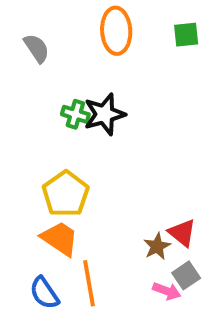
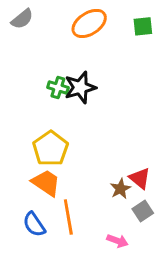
orange ellipse: (116, 31) -> (89, 23), turned 60
gray semicircle: (37, 48) -> (22, 19), moved, turned 85
pink arrow: (167, 291) -> (117, 241), moved

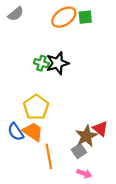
green square: (143, 26) -> (85, 17), moved
brown star: (120, 189) -> (86, 136), size x1.5
gray square: (143, 211) -> (79, 151), moved
blue semicircle: (34, 224) -> (16, 132), moved

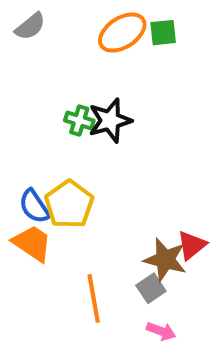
red triangle: (100, 129) -> (192, 245), turned 42
blue semicircle: (16, 132) -> (34, 206), moved
orange trapezoid: (33, 132) -> (32, 243), moved
brown star: (86, 136) -> (165, 260), turned -30

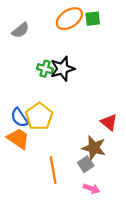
gray semicircle: (30, 26) -> (21, 30), moved
red triangle: (192, 245) -> (109, 122), moved, turned -42

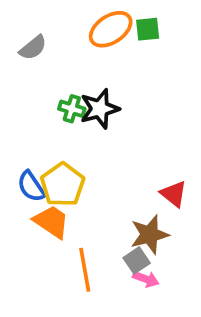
orange trapezoid: (18, 139) -> (51, 222), moved
brown star: (94, 148) -> (150, 235), turned -30
pink arrow: (92, 189) -> (146, 279), moved

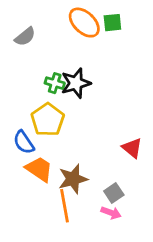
orange ellipse: (111, 29) -> (84, 23), turned 76
yellow pentagon: (63, 185) -> (48, 120), moved
brown star: (150, 235) -> (73, 179), moved
gray square: (137, 260) -> (114, 193), moved

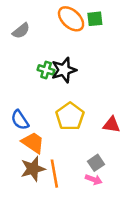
yellow pentagon: (48, 120) -> (70, 116), moved
red triangle: (132, 148) -> (112, 125), turned -30
brown star: (73, 179) -> (33, 169), moved

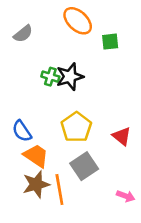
green square: (95, 19) -> (110, 42), moved
red triangle: (112, 125) -> (122, 136), turned 30
gray square: (96, 163) -> (84, 166), moved, size x1.5
pink arrow: (94, 180) -> (126, 196), moved

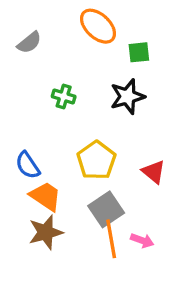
black star: (70, 77) -> (127, 96), moved
orange line: (59, 190) -> (111, 239), moved
pink arrow: (126, 196) -> (142, 240), moved

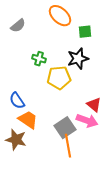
yellow pentagon: (96, 160) -> (59, 78), moved, turned 30
brown star: (46, 232) -> (16, 140), moved, turned 30
pink arrow: (142, 240) -> (87, 121), moved, size x1.5

